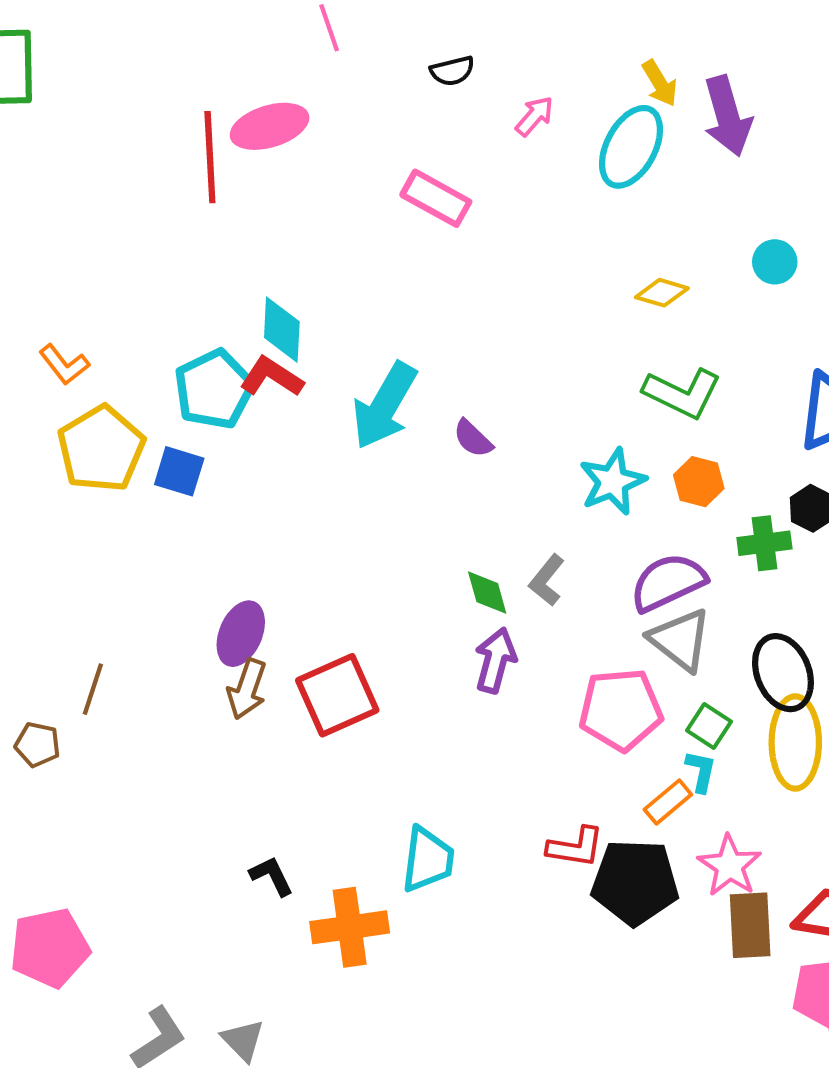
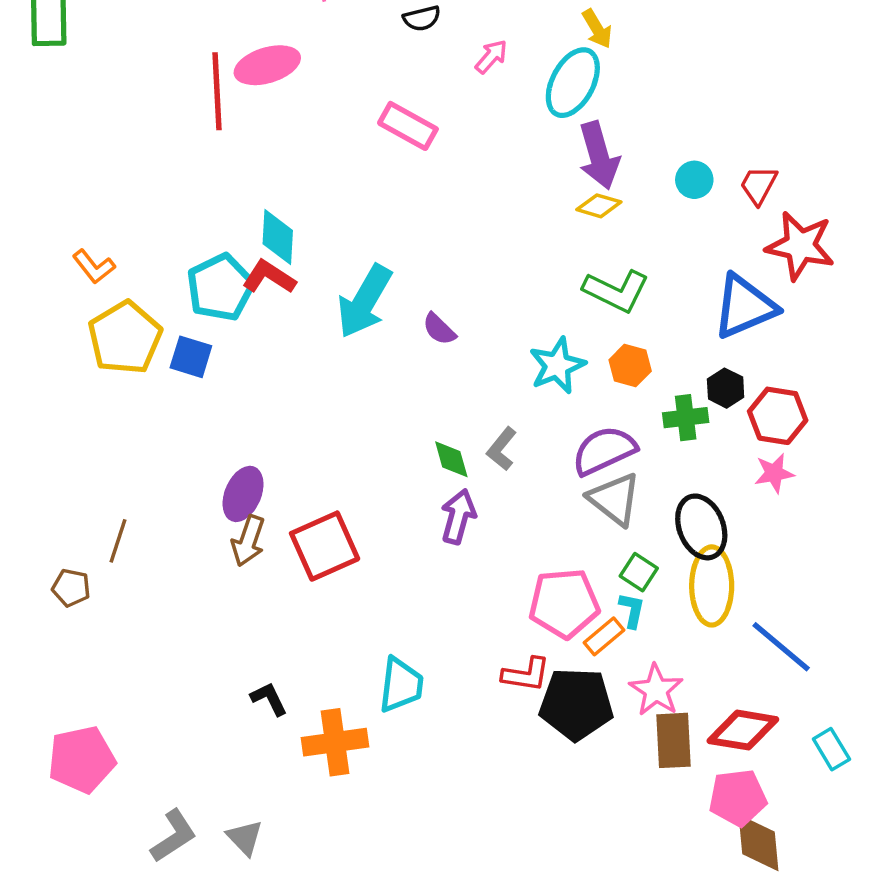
purple arrow: (728, 116) -> (599, 155), moved
pink pentagon: (621, 710) -> (564, 603), moved

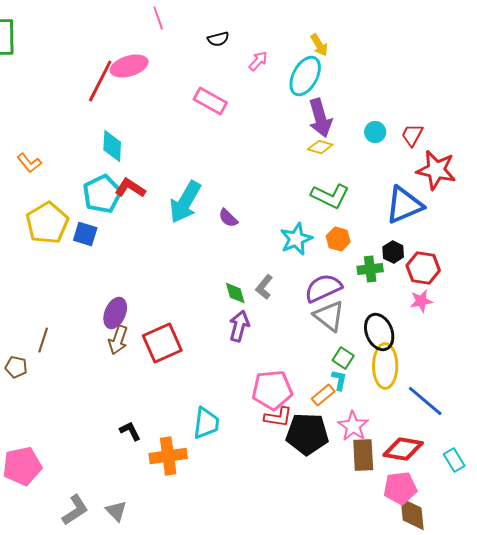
red line: (217, 91) -> (100, 81), turned 30
cyan diamond: (278, 237) -> (112, 146), moved
orange L-shape: (94, 267) -> (29, 163), moved
pink pentagon: (564, 603) -> (272, 390), moved

